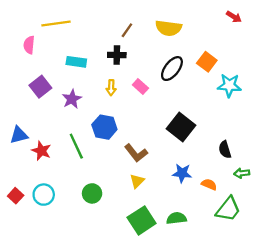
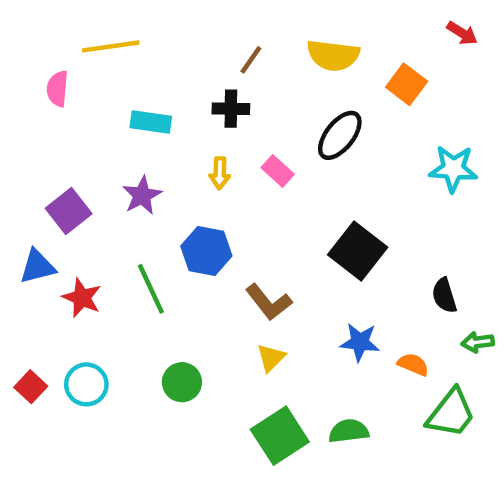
orange square: (207, 62) -> (407, 84), moved
purple square: (40, 87) -> (69, 211), moved

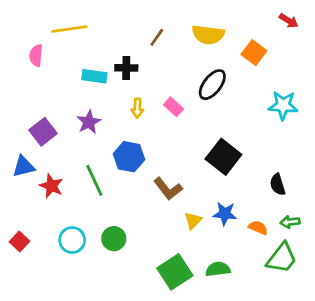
black cross: (231, 109) -> (126, 68), moved
green arrow: (478, 342) -> (290, 222), moved
yellow triangle: (271, 358) -> (193, 221), moved
cyan circle: (86, 384) -> (72, 240), moved

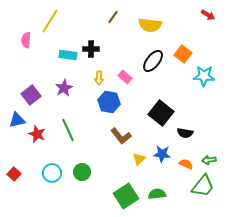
yellow line: (69, 29) -> (50, 21), turned -50
brown line: (157, 37) -> (113, 17), moved
orange square: (254, 53) -> (183, 54), moved
blue hexagon: (129, 157) -> (109, 102), moved
black semicircle: (278, 185) -> (185, 133), moved, turned -63

